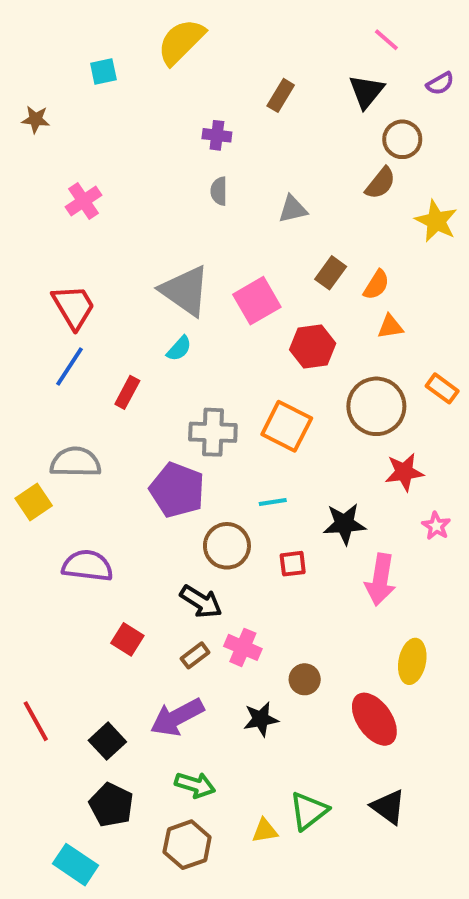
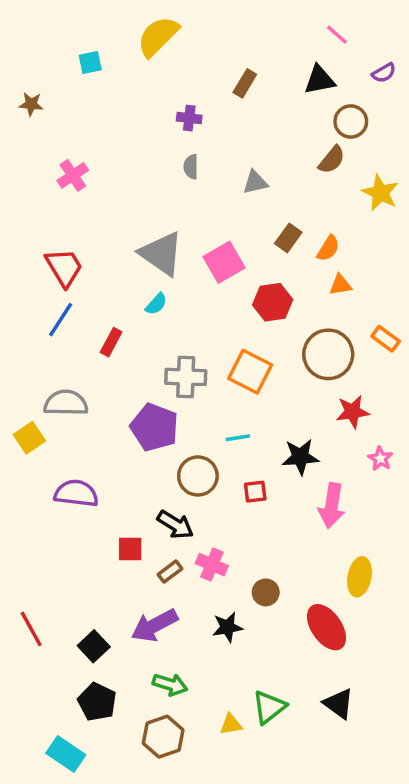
black triangle: (366, 91) -> (320, 80), turned 40
red square: (127, 639) -> (130, 549), moved, turned -32

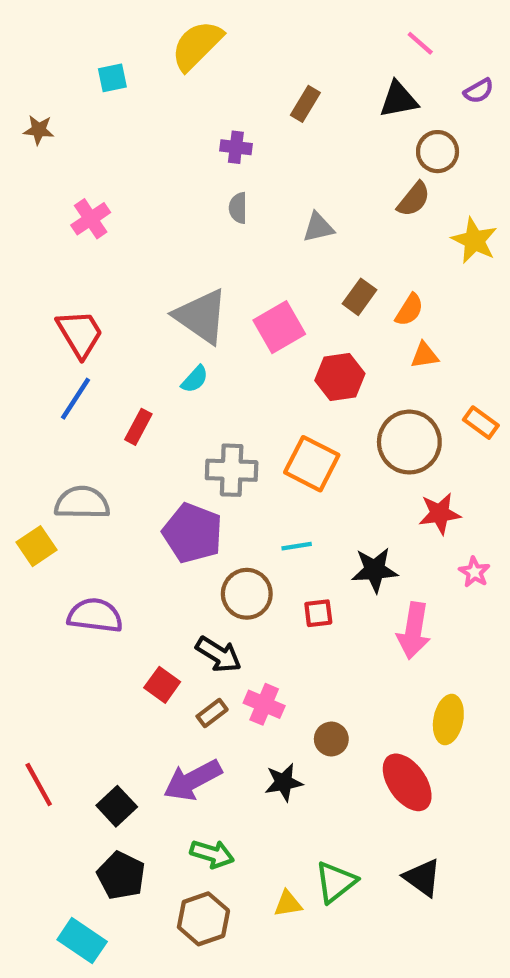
red square: (130, 549) -> (162, 685), turned 36

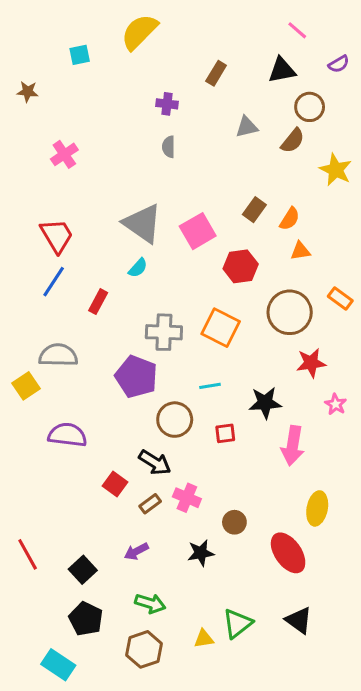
gray triangle: (318, 227) -> (247, 127), moved
purple arrow: (193, 780) -> (136, 551), size x0.6

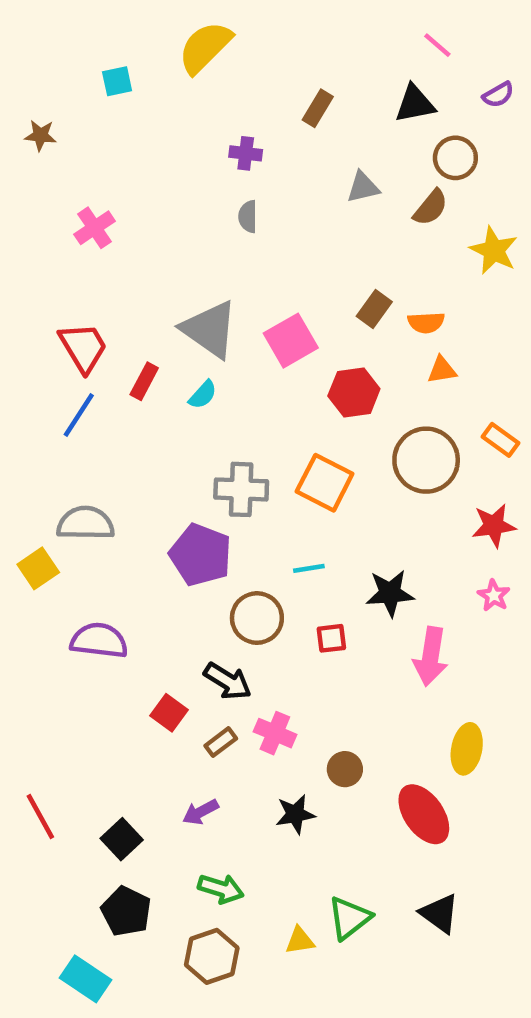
orange semicircle: (290, 219) -> (426, 323), turned 55
red rectangle: (98, 302) -> (144, 381), moved
red star: (311, 363) -> (494, 526), moved

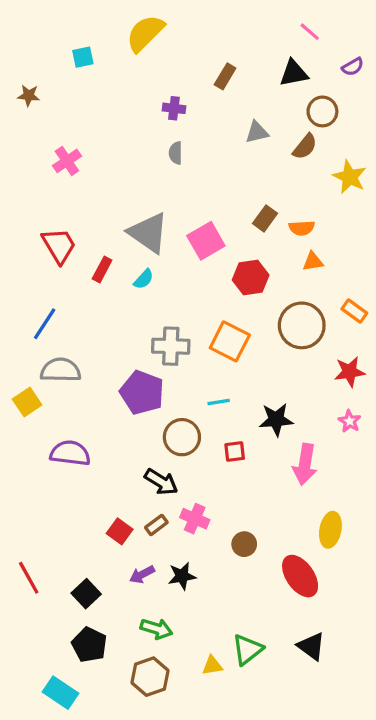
blue line: (79, 415) -> (45, 324), moved
red square: (169, 713) -> (120, 531), moved
black star: (295, 814) -> (182, 576), moved

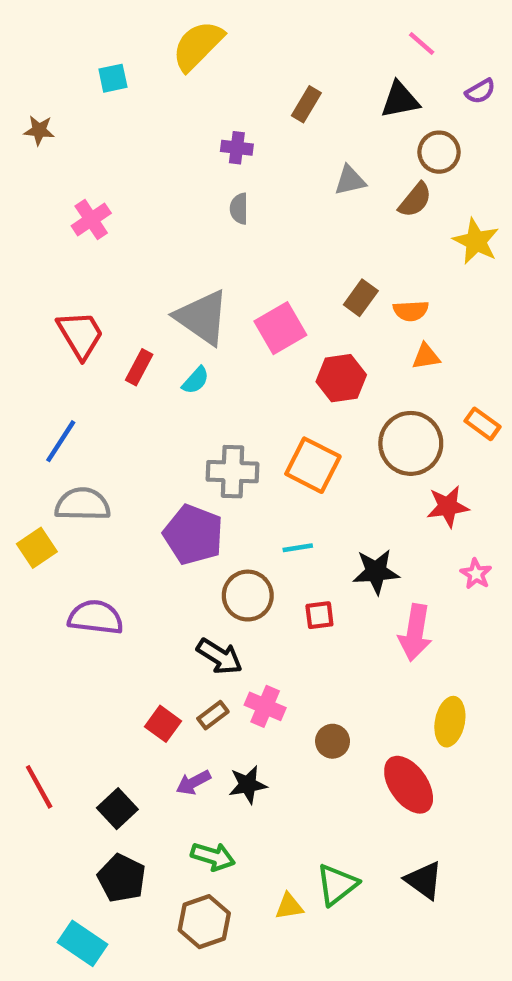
red star: (350, 372) -> (448, 506), moved

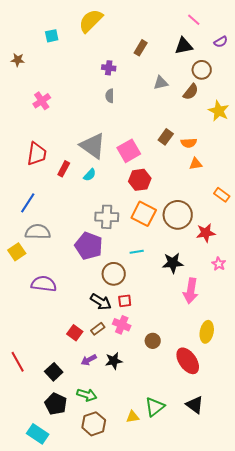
red trapezoid: (80, 335) -> (37, 154), turned 40
red hexagon: (341, 378) -> (140, 180), moved
brown circle: (411, 443) -> (178, 215), moved
red square: (319, 615) -> (125, 301), moved
green arrow: (213, 856) -> (87, 395), moved

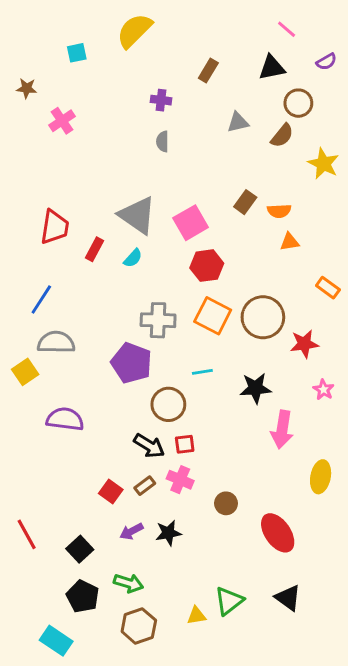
pink cross: (42, 101) -> (62, 121), moved
yellow ellipse: (207, 332) -> (321, 477), moved

